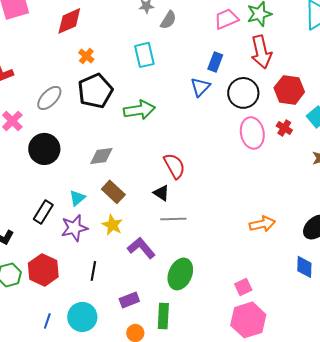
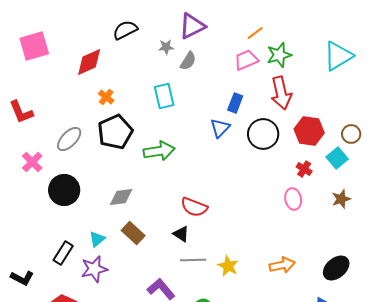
pink ellipse: (252, 133) -> (293, 199), moved, size x0.7
red semicircle: (174, 166) -> (194, 207), turned 140
yellow star: (112, 225) -> (228, 266), moved

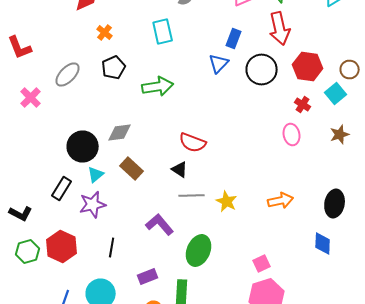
black pentagon: (115, 132) -> (114, 68), size x0.7
black circle: (64, 190) -> (83, 146), moved
black ellipse: (336, 268) -> (335, 204), turned -40

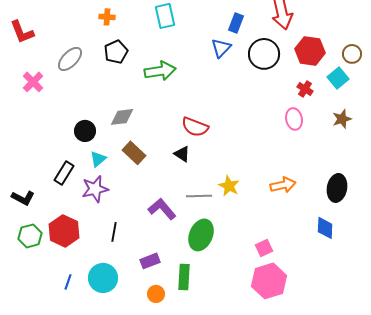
orange cross: (105, 32) -> (107, 17), turned -35
black circle: (83, 146) -> (85, 131), size x0.7
gray line: (192, 196) -> (199, 196), moved

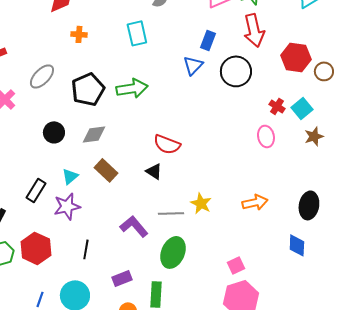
red hexagon: (310, 51) -> (296, 57), moved
black pentagon: (116, 52) -> (88, 89), moved, size x1.4
cyan square: (338, 78) -> (302, 108), moved
black circle: (85, 131) -> (54, 132), moved

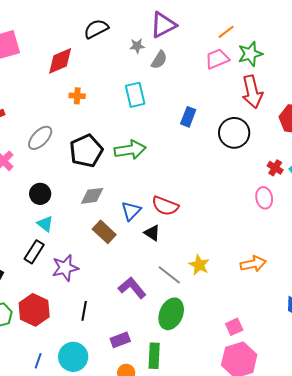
blue rectangle: (208, 40) -> (188, 117), moved
blue triangle: (193, 65) -> (131, 211), moved
black circle: (54, 132) -> (40, 194), moved
cyan triangle: (70, 176) -> (45, 224), moved, turned -42
gray line: (171, 213) -> (169, 275), turned 40

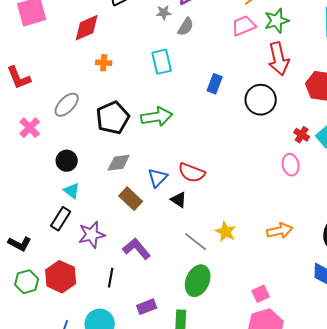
purple L-shape: (132, 288) -> (137, 249), moved

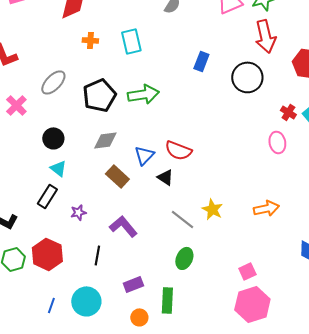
cyan rectangle: (162, 62) -> (131, 41), moved
purple star: (92, 235) -> (78, 212), size x0.6
green ellipse: (198, 281) -> (184, 258), size x0.7

